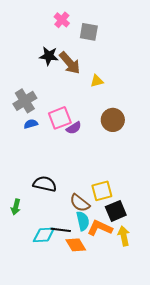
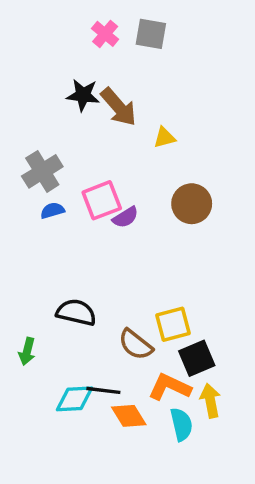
gray square: (89, 32) -> (151, 34), moved
cyan semicircle: (83, 221) -> (181, 424), moved

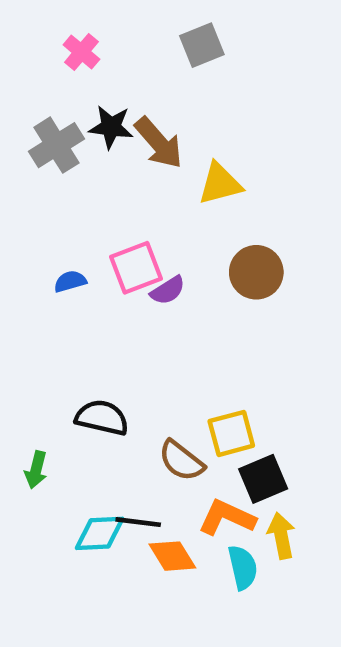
pink cross: (105, 34) -> (81, 52), moved
gray square: (151, 34) -> (202, 45), turned -32
yellow triangle: (164, 137) -> (220, 184), size x1.5
gray cross: (42, 171) -> (56, 145), moved

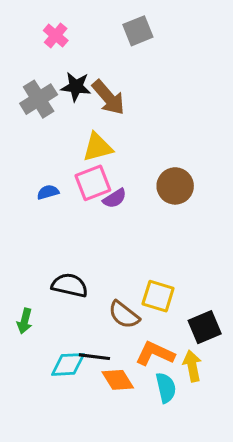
yellow triangle: (220, 184) -> (98, 147), moved
yellow square: (231, 433) -> (158, 296), turned 32
black square: (263, 479) -> (205, 327), moved

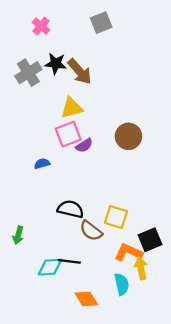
blue semicircle: (48, 192) -> (42, 164), moved
black semicircle: (70, 285) -> (70, 209), moved
orange L-shape: (155, 354) -> (128, 252), moved
orange diamond: (118, 380) -> (86, 299), moved

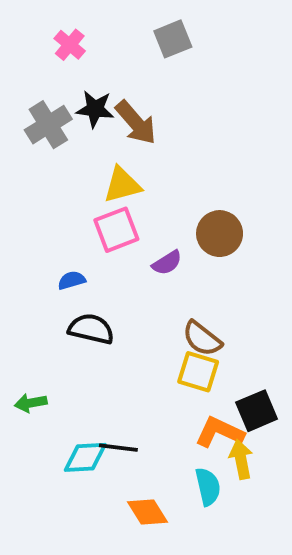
purple semicircle: (84, 145) -> (167, 263), moved
black semicircle: (70, 209) -> (91, 329), moved
brown semicircle: (91, 231) -> (202, 339), moved
green arrow: (18, 235) -> (31, 403), turned 66

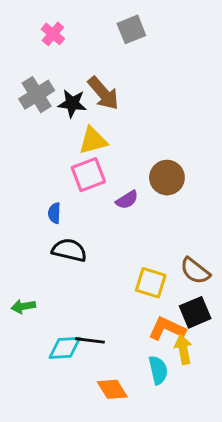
black star: (95, 109) -> (72, 104), moved
blue semicircle: (72, 280) -> (54, 213), turned -72
brown semicircle: (202, 339) -> (195, 271), moved

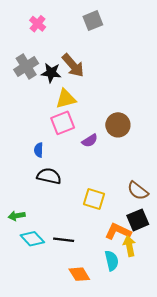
yellow square: (151, 283) -> (94, 199), moved
cyan diamond: (65, 348) -> (32, 239), moved, turned 50

